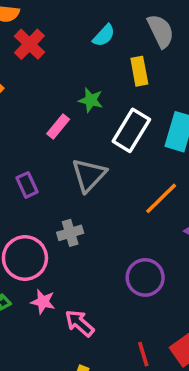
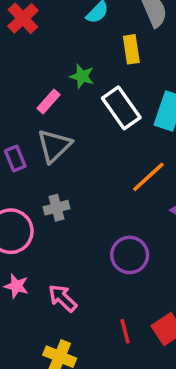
white rectangle: (131, 130) -> (121, 108), turned -69
gray triangle: (89, 175) -> (54, 146), moved
pink star: (43, 302) -> (16, 286), moved

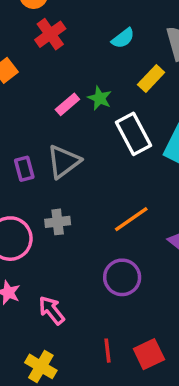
yellow rectangle: (131, 49) -> (151, 78), turned 44
pink rectangle: (48, 101) -> (67, 104), moved
orange line: (148, 177) -> (131, 219), moved

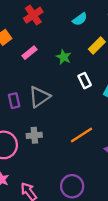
pink rectangle: (67, 104) -> (30, 53), moved
white rectangle: (134, 134) -> (85, 81), size x0.6
purple circle: (122, 277) -> (72, 186), moved

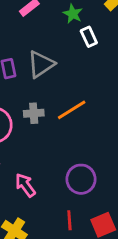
white rectangle: (85, 81) -> (89, 37), moved
orange line: (81, 135) -> (72, 110), moved

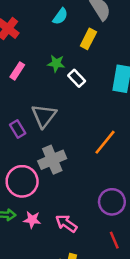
orange line: (72, 110) -> (105, 142), moved
gray cross: (34, 113) -> (52, 160), size x1.5

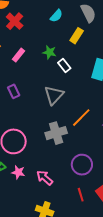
gray triangle: (44, 116) -> (54, 95), moved
purple rectangle: (18, 129) -> (14, 91), moved
gray cross: (52, 160) -> (56, 133), moved

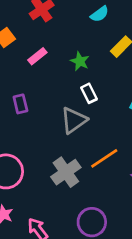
white rectangle: (64, 65) -> (89, 93), moved
gray cross: (56, 133) -> (66, 172), turned -30

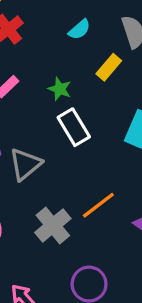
white rectangle: (89, 93) -> (74, 127), size x1.5
gray triangle: (74, 120) -> (25, 164), moved

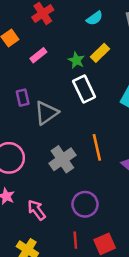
yellow rectangle: (109, 67) -> (100, 53), moved
orange line: (98, 205) -> (97, 147), turned -70

